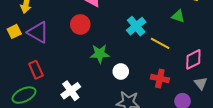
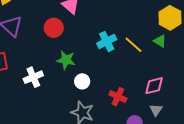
green triangle: (178, 16) -> (160, 41), moved
yellow line: (160, 43) -> (134, 45), moved
white cross: (71, 91) -> (33, 77), moved

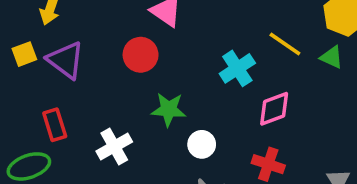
yellow line: (134, 45) -> (285, 44), moved
pink diamond: (154, 86) -> (274, 109), moved

